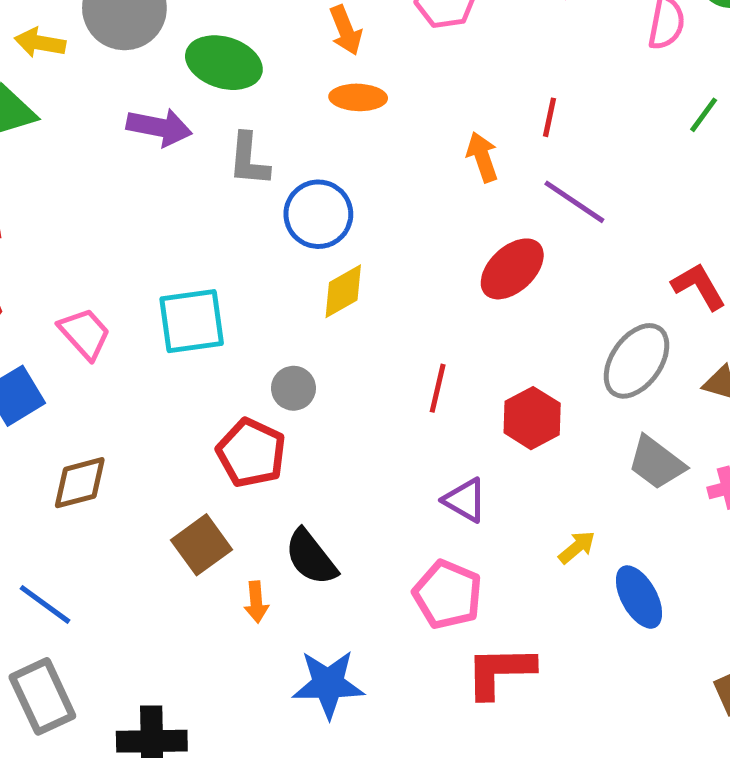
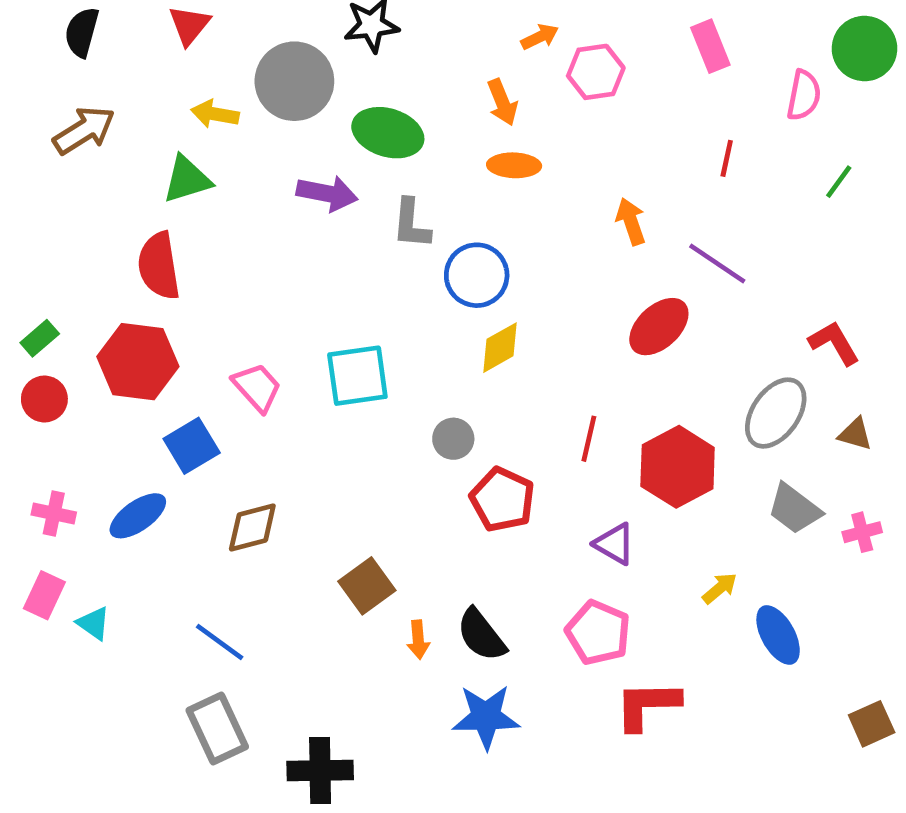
red line: (550, 117) -> (727, 158), moved
red hexagon: (532, 418) -> (678, 467), size x1.4
red pentagon: (251, 453) -> (502, 499), moved
black semicircle: (311, 557) -> (481, 635), moved

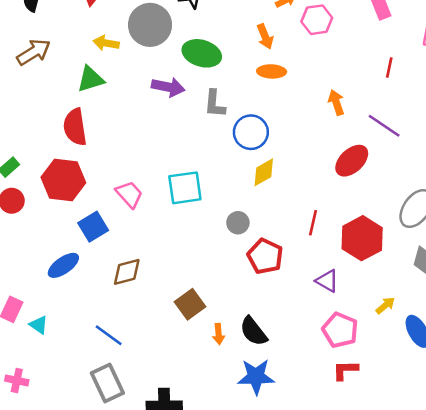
pink cross: (54, 513) -> (17, 380), moved
pink pentagon: (598, 633) -> (340, 330), moved
red L-shape: (647, 705) -> (345, 370), size x0.7

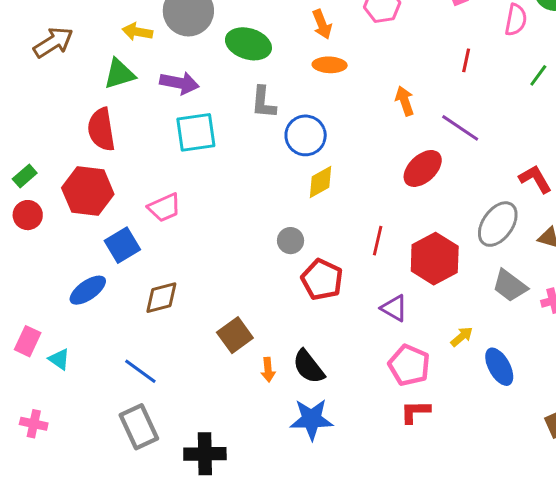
purple arrow: (168, 87) -> (179, 83), moved
cyan square: (185, 188) -> (196, 132), moved
pink trapezoid: (129, 194) -> (164, 208), turned 108

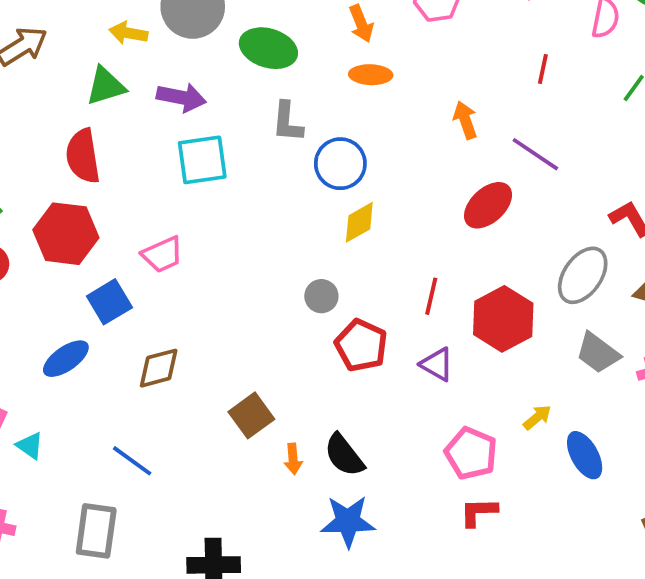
purple triangle: (394, 308) -> (437, 364), moved
gray rectangle: (139, 427) -> (96, 531), moved, turned 33

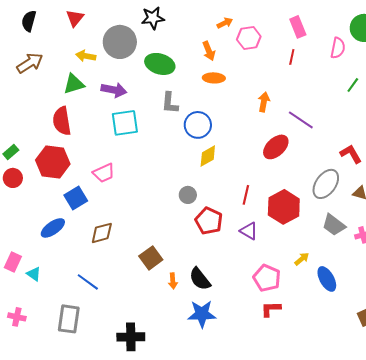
red line: (543, 69) -> (292, 57), moved
orange arrow: (465, 120) -> (264, 102), turned 30

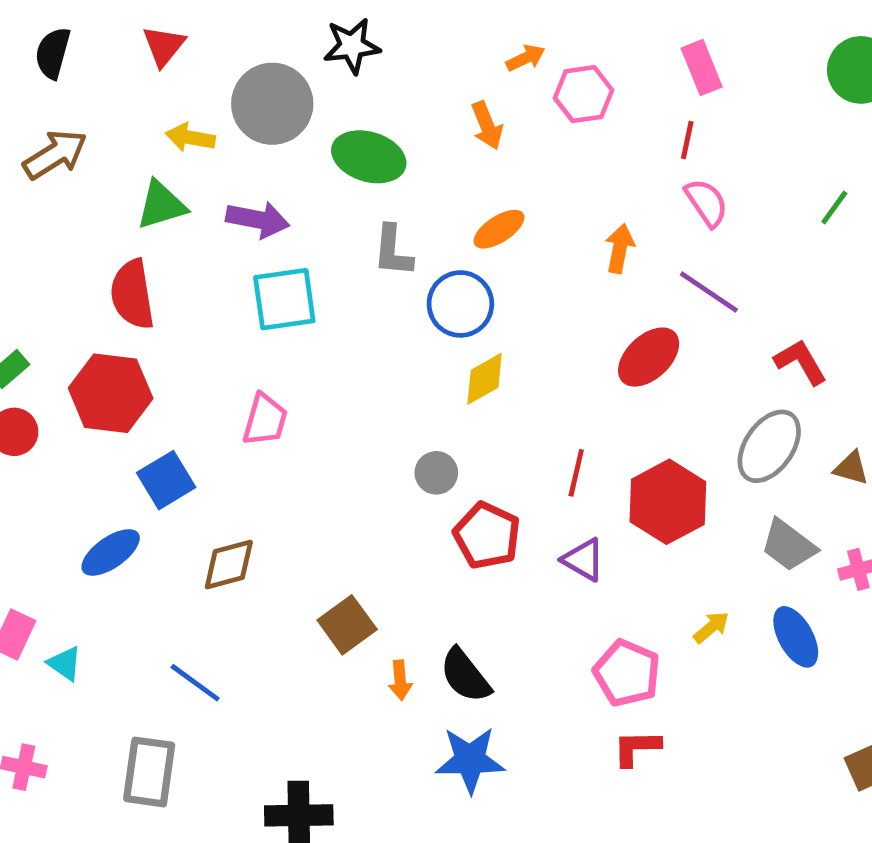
pink semicircle: (338, 48) -> (706, 203), moved, turned -45
orange ellipse: (214, 78) -> (499, 229), moved, turned -35
red L-shape: (351, 154) -> (801, 362), moved
pink trapezoid: (104, 173) -> (265, 420), moved, turned -50
blue ellipse: (327, 279) -> (796, 637), moved

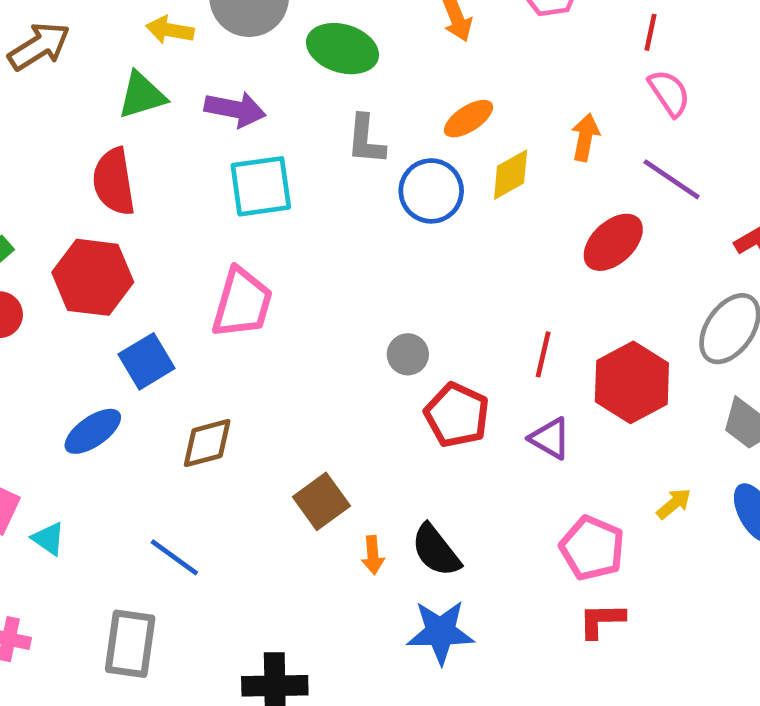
yellow diamond: (485, 379) -> (511, 175), moved
pink trapezoid: (265, 420) -> (242, 303), size x1.4

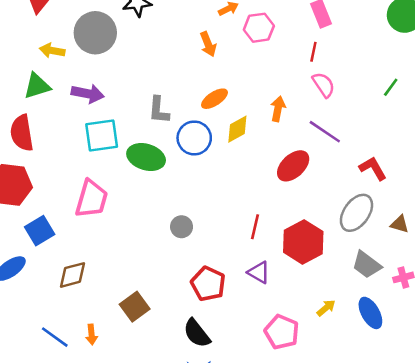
green ellipse: (342, 49) -> (146, 157), moved
red pentagon: (457, 415) -> (208, 284), moved
orange arrow: (373, 555) -> (91, 335), moved

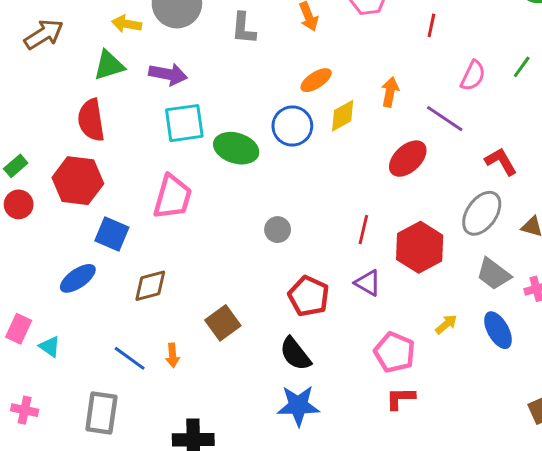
pink semicircle: (324, 85) -> (473, 76), moved, turned 60
gray L-shape: (159, 110) -> (244, 28), moved
blue square: (40, 231) -> (112, 234), turned -36

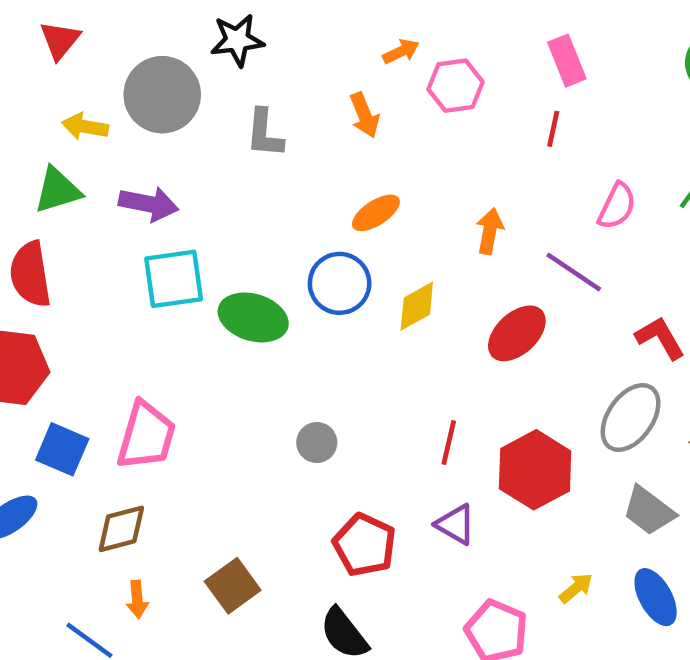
yellow diamond: (343, 116) -> (417, 306), moved
pink trapezoid: (173, 197) -> (146, 436), moved
orange arrow: (173, 355) -> (137, 599), moved

